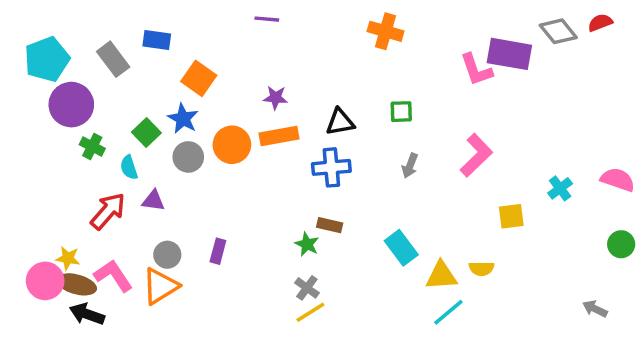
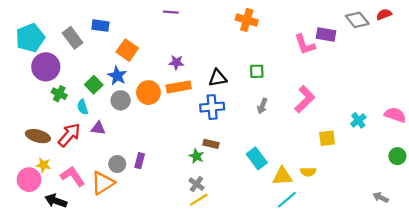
purple rectangle: (509, 54) -> (326, 34), size x0.7
gray circle: (167, 255) -> (117, 164), moved
brown ellipse: (77, 284) -> (38, 136), moved

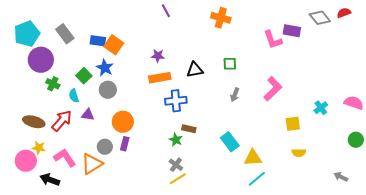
purple line: (171, 12) -> (166, 11), moved, turned 56
blue rectangle: (100, 26) -> (98, 41), moved
orange circle: (148, 93) -> (123, 122), moved
blue cross: (212, 107) -> (176, 101), moved
yellow semicircle: (308, 172) -> (299, 153), moved

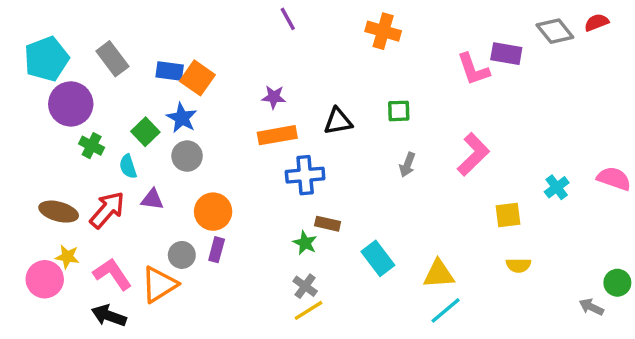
green circle: (356, 140) -> (617, 283), moved
cyan rectangle: (230, 142) -> (378, 258), moved
black arrow: (50, 180) -> (109, 316), moved

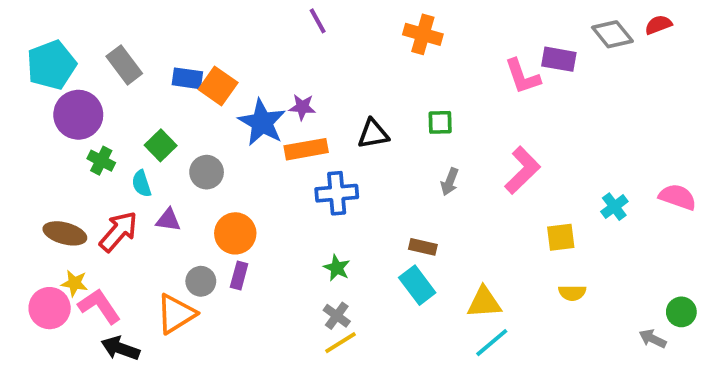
blue star: (182, 118) -> (262, 122), moved, size x1.4
brown rectangle: (328, 224) -> (423, 247), moved
pink L-shape: (112, 274) -> (99, 306), moved

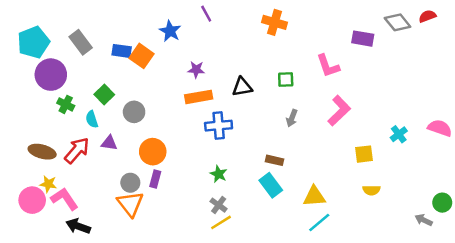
pink L-shape: (522, 76) -> (328, 66), moved
blue star: (262, 122) -> (170, 31), moved, size x0.7
orange triangle: (176, 314) -> (130, 204), moved, turned -36

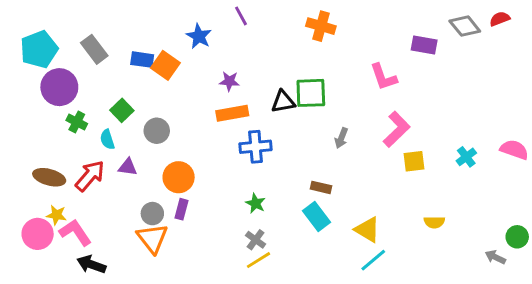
green square: (286, 80) -> (311, 93), moved, size x1.6
yellow square: (364, 154) -> (414, 161), moved
yellow triangle: (314, 196) -> (367, 230), turned 35

